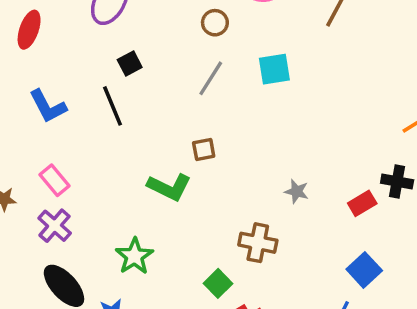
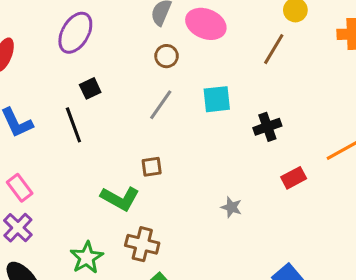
black cross: (397, 181) -> (267, 127), moved, turned -32
red rectangle: (362, 203) -> (294, 178), moved
brown cross: (258, 243) -> (142, 244), moved

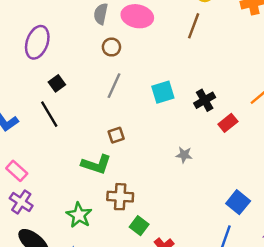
cyan square: (217, 99) -> (163, 92), moved
black cross: (267, 127) -> (205, 100), moved

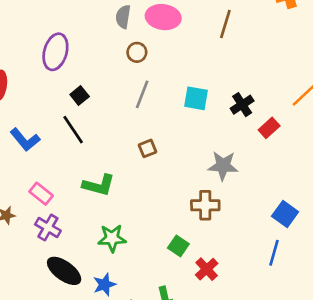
cyan square: (163, 92) -> (196, 98), turned 30
gray star: (184, 155) -> (223, 166), size x1.6
green L-shape: (96, 164) -> (99, 185), moved
brown cross: (120, 197) -> (205, 205), moved
green star: (79, 215) -> (112, 238), turned -30

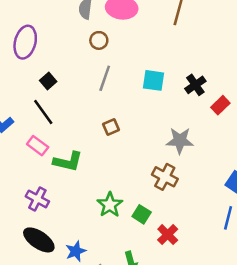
pink rectangle: (41, 194) -> (38, 146), moved
brown cross: (205, 205) -> (165, 177), turned 30
purple cross: (48, 228) -> (37, 199), moved
green star: (112, 238) -> (110, 205), moved, turned -30

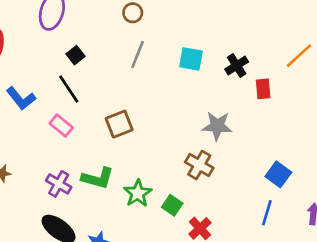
red rectangle: (220, 105) -> (263, 89), turned -54
brown square: (111, 127) -> (119, 124), moved, size x1.5
green L-shape: (68, 162) -> (98, 178), moved

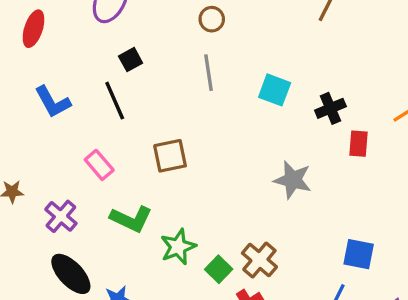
gray line: (138, 55) -> (209, 73), turned -40
pink rectangle: (61, 125) -> (99, 165), moved
brown cross: (199, 165) -> (259, 260), moved
blue square: (278, 174) -> (359, 254), turned -35
purple cross: (59, 184) -> (61, 216), moved

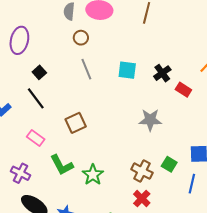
red rectangle: (359, 144) -> (183, 90), turned -49
green L-shape: (131, 219) -> (62, 165), turned 50
green square: (219, 269) -> (169, 164), moved

